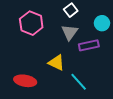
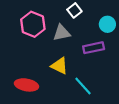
gray triangle: (70, 32) -> (62, 33), moved, turned 42

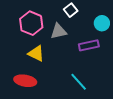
yellow triangle: (60, 66) -> (36, 53), moved

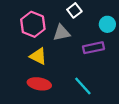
red ellipse: (25, 81) -> (39, 84), moved

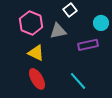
red ellipse: (39, 84) -> (37, 79), turned 50

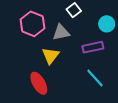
yellow triangle: (36, 53) -> (51, 56), moved, turned 42
cyan line: (78, 81) -> (95, 78), moved

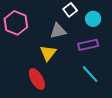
pink hexagon: (33, 24) -> (16, 23), moved
cyan circle: (107, 24) -> (93, 19), moved

